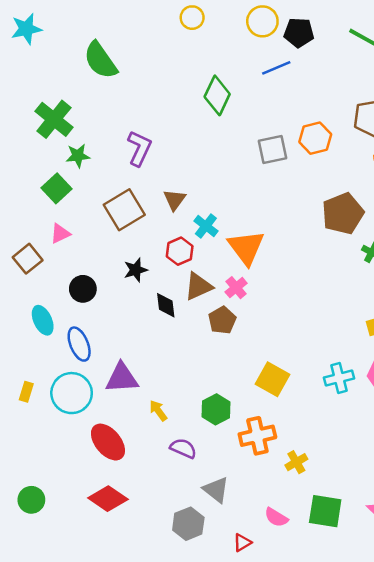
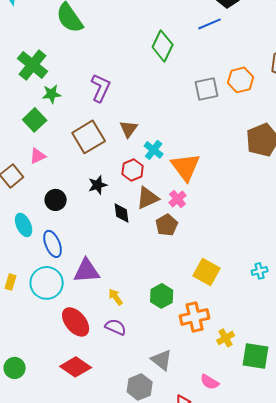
cyan cross: (339, 378) -> (260, 271), size x0.7
purple semicircle: (183, 448) -> (116, 327), moved
green square: (325, 511) -> (256, 356), moved

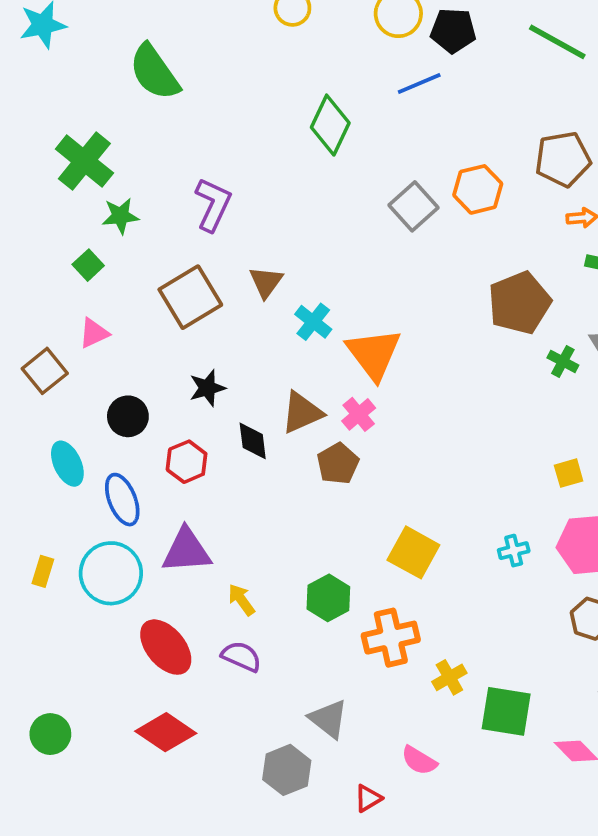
gray square: (207, 89) -> (413, 206), turned -30
green square: (35, 120) -> (88, 265), size x0.7
red hexagon: (133, 170) -> (187, 462), moved

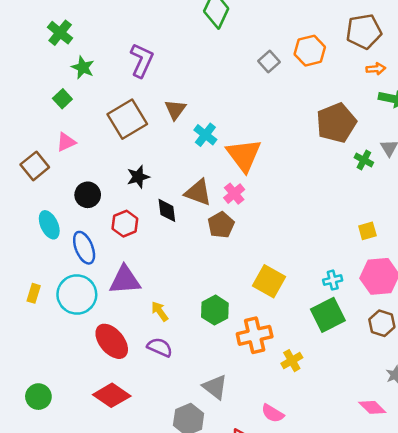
green cross: (84, 161) -> (60, 33), size x0.7
gray square: (413, 206) -> (269, 62), size x0.7
green star: (120, 216) -> (83, 68), turned 30
brown triangle: (302, 413) -> (198, 192), turned 44
green square: (506, 711) -> (328, 315), moved, turned -36

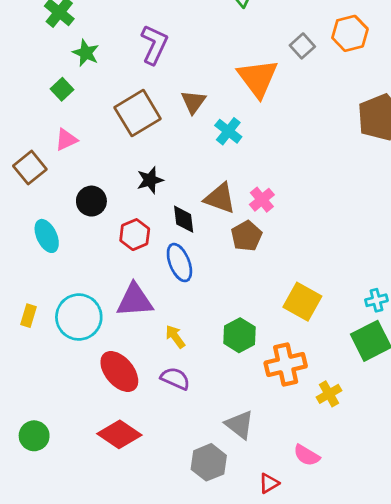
orange triangle: (244, 155) -> (258, 78), moved
blue ellipse: (84, 248) -> (179, 263), moved

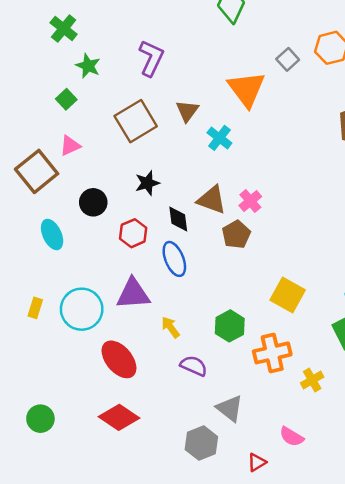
brown square: (30, 168) -> (37, 171), size x1.4
purple semicircle: (175, 378) -> (194, 366), moved

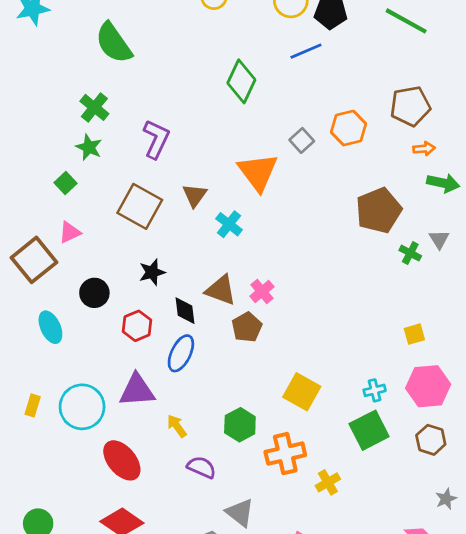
green cross: (64, 28) -> (94, 107), moved
brown square: (136, 121) -> (140, 206), turned -30
blue ellipse: (174, 259) -> (181, 353), turned 48

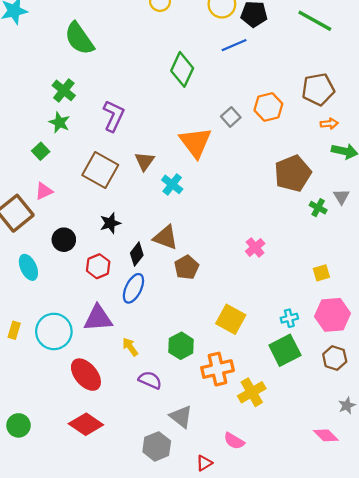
pink cross: (262, 291) -> (255, 247), moved
black diamond: (185, 311) -> (137, 254), turned 45
yellow cross: (328, 482) -> (252, 392), size x1.4

